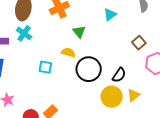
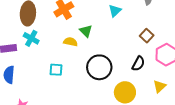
yellow semicircle: (68, 52) -> (70, 42), moved
black semicircle: (119, 75) -> (138, 64), moved
yellow triangle: (133, 95) -> (160, 86), moved

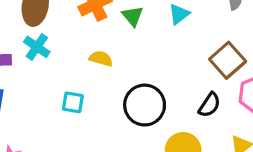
green triangle: (86, 31) -> (133, 16), moved
brown square: (147, 36) -> (228, 60), size x1.5

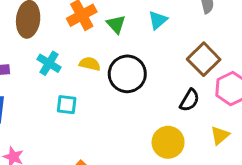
cyan cross: (37, 47) -> (49, 63), moved
black circle: (145, 105) -> (127, 74), moved

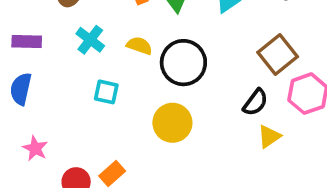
yellow triangle: (220, 135) -> (269, 136), moved
yellow circle: (168, 142) -> (172, 123), moved

